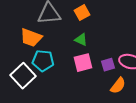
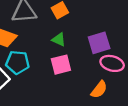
purple square: (108, 65) -> (99, 43), moved, size x1.5

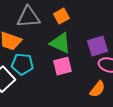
green triangle: (59, 40) -> (60, 43), size x1.6

